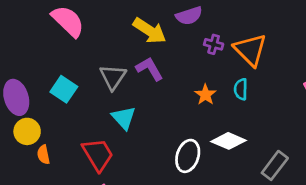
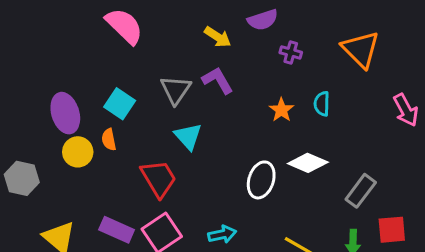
yellow arrow: (150, 31) -> (218, 37), size x0.7
orange triangle: (250, 50) -> (361, 49), moved
orange semicircle: (43, 155) -> (109, 140), moved

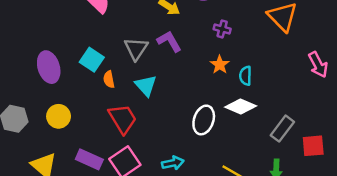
purple cross: (291, 52) -> (222, 29), moved
cyan semicircle: (322, 104) -> (245, 76), moved
orange semicircle: (109, 140) -> (109, 79), moved
yellow circle: (78, 152) -> (59, 116), moved
red square: (392, 230) -> (313, 146), moved

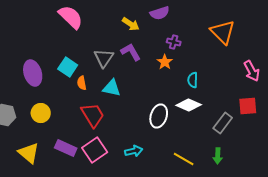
orange star: (220, 65) -> (165, 62), moved
cyan triangle: (146, 86) -> (112, 88), turned -36
red square: (313, 146) -> (248, 106), moved

